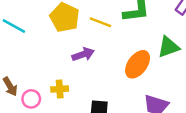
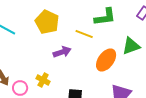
yellow line: (100, 22) -> (84, 34), moved
yellow cross: (60, 89) -> (43, 80), turned 32

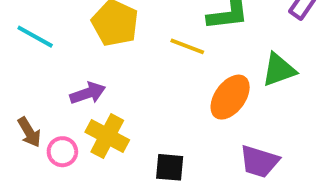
purple arrow: (62, 52) -> (88, 93), moved
yellow cross: (43, 80) -> (107, 136), size x1.5

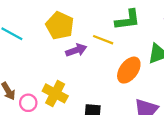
purple arrow: (88, 93) -> (76, 50), moved

